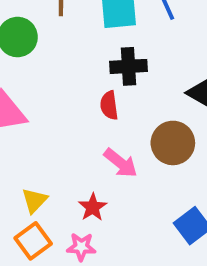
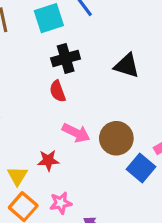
brown circle: (173, 143) -> (116, 138), moved
red star: (93, 207) -> (48, 160), moved, turned -30

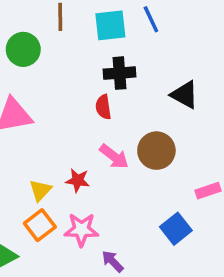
brown circle: (116, 138) -> (156, 151), moved
blue square: (141, 168) -> (176, 229), moved
pink star: (61, 203) -> (81, 230), size x1.4

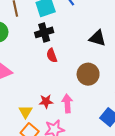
black cross: (120, 73) -> (44, 32), moved
pink arrow: (114, 157) -> (67, 103), moved, turned -120

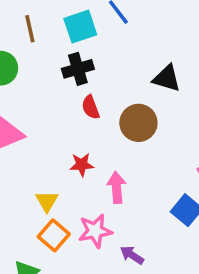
brown circle: (88, 74) -> (138, 123), moved
red star: (46, 101) -> (82, 165), moved

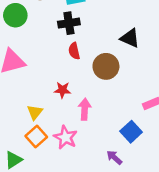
pink star: (95, 231) -> (65, 137), turned 30
purple arrow: (132, 255) -> (114, 157), moved

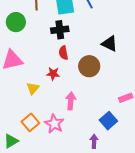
red star: (62, 90) -> (53, 74), moved
yellow triangle: (35, 112) -> (33, 88), moved
purple arrow: (114, 157) -> (94, 141), turned 48

